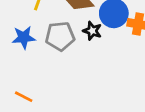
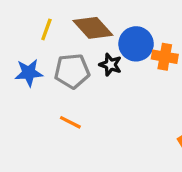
orange line: (24, 97) -> (70, 122), moved

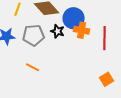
orange cross: (165, 57) -> (82, 30), moved

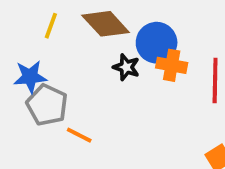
gray pentagon: (34, 35) -> (47, 105), moved, turned 30

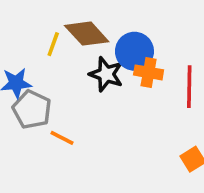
yellow line: (51, 26) -> (53, 44), moved
black star: (126, 67) -> (106, 74), size x1.4

